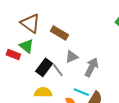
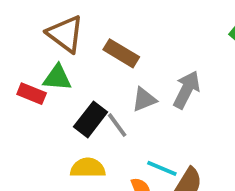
green triangle: (27, 46) -> (57, 78), turned -35
gray arrow: (91, 67) -> (187, 90), moved

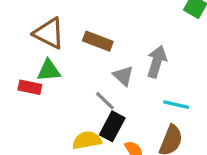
gray triangle: (144, 99) -> (123, 76), turned -45
black rectangle: (91, 119) -> (112, 126), moved
cyan line: (162, 168) -> (176, 105), moved

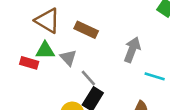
gray triangle: (123, 76) -> (68, 58), moved
cyan line: (176, 105) -> (155, 76), moved

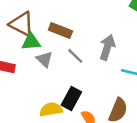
green triangle: (45, 50) -> (31, 42), moved
gray line: (88, 78) -> (75, 56), moved

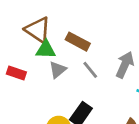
gray triangle: (44, 59) -> (58, 70), turned 30

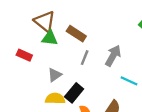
gray triangle: (58, 70) -> (55, 75), moved
gray line: (90, 70) -> (85, 58), turned 56

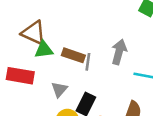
brown rectangle: (76, 34) -> (73, 55), moved
red rectangle: (24, 55) -> (20, 76), size x1.5

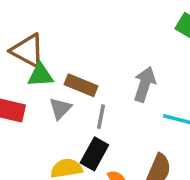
gray line: (88, 62) -> (101, 117), moved
gray triangle: (59, 89) -> (60, 108), moved

